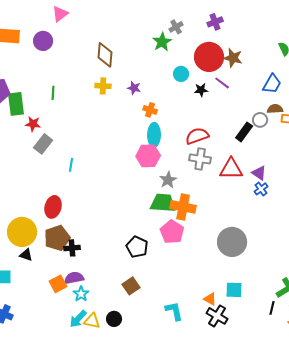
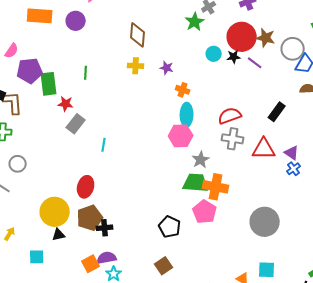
black star: (201, 90) -> (234, 57), moved
gray circle: (260, 120) -> (293, 49), moved, size x1.5
black triangle: (26, 255) -> (59, 235), turned -32

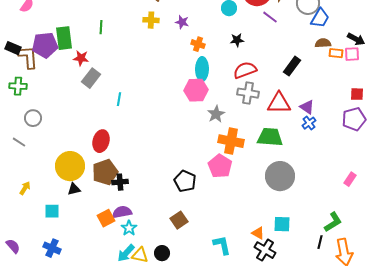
black star: (234, 57) -> (237, 40), moved
purple pentagon: (30, 71) -> (45, 45), moved
green trapezoid: (196, 183) -> (270, 137), moved

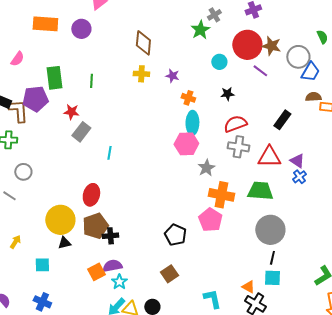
green rectangle: (64, 38) -> (54, 78), moved
black line: (320, 242) -> (272, 258), moved

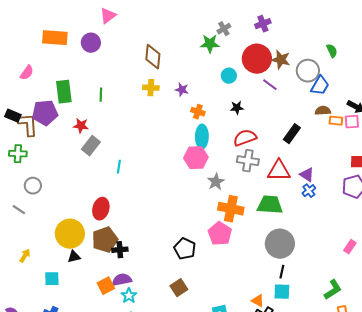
green star: (200, 30) -> (210, 44), turned 30

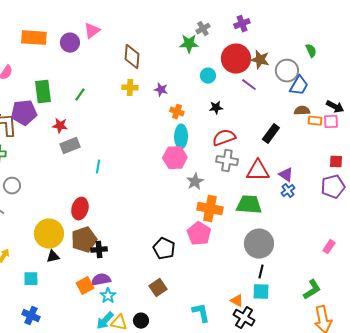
pink triangle: (108, 16) -> (92, 31), moved
green line: (101, 95) -> (80, 95), turned 32
gray rectangle: (91, 146) -> (70, 146), turned 30

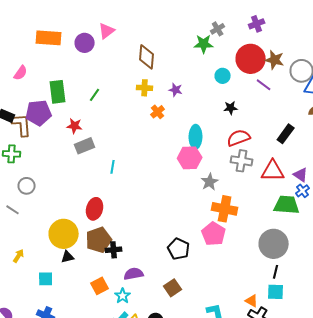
orange cross: (177, 112) -> (158, 112), moved, turned 32
green trapezoid: (249, 205) -> (287, 205), moved
purple semicircle: (101, 280) -> (134, 274), moved

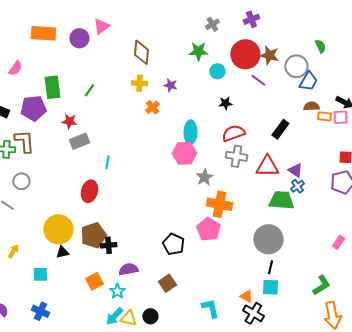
green star: (204, 44) -> (198, 51), moved
brown L-shape: (22, 125) -> (24, 141), moved
red ellipse: (95, 209) -> (89, 191), moved

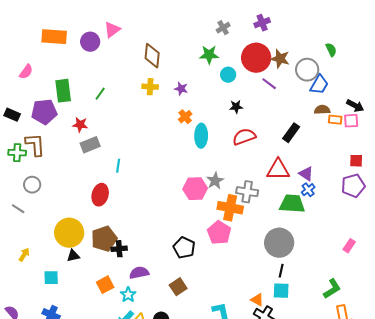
orange cross: (152, 107) -> (185, 117), moved
pink hexagon: (184, 153) -> (195, 189), moved
gray cross: (236, 156) -> (247, 192), moved

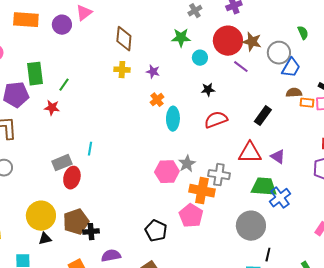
green line: (100, 94) -> (64, 85), moved
gray rectangle: (90, 145) -> (62, 163), moved
blue cross: (308, 190) -> (280, 198), moved, size x1.5
black line: (281, 271) -> (268, 255), moved

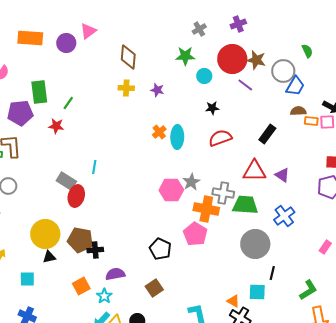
orange cross: (157, 100) -> (159, 132), moved
gray rectangle: (62, 163) -> (66, 181), turned 54
green trapezoid: (264, 187) -> (245, 205), moved
brown pentagon: (76, 222) -> (80, 240), turned 30

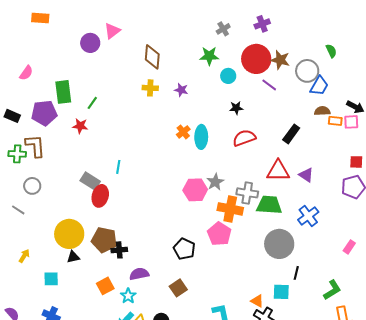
orange rectangle: (30, 38) -> (40, 18), moved, size x0.7

